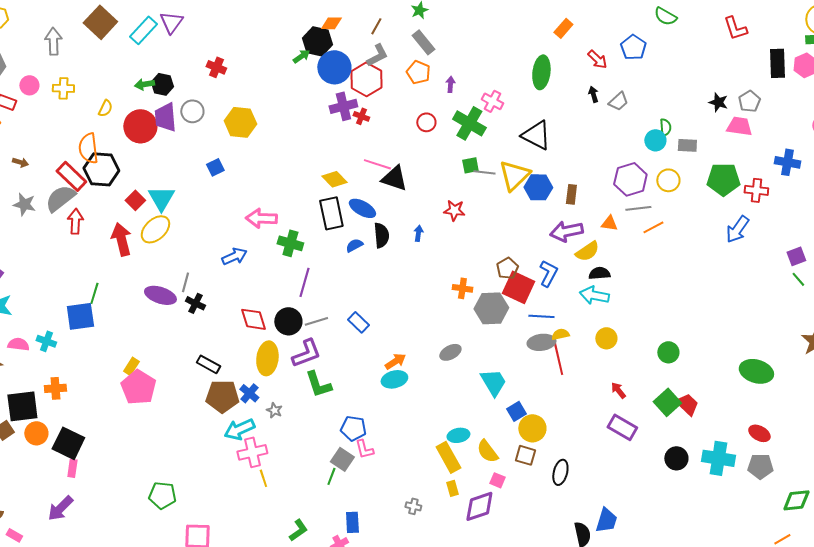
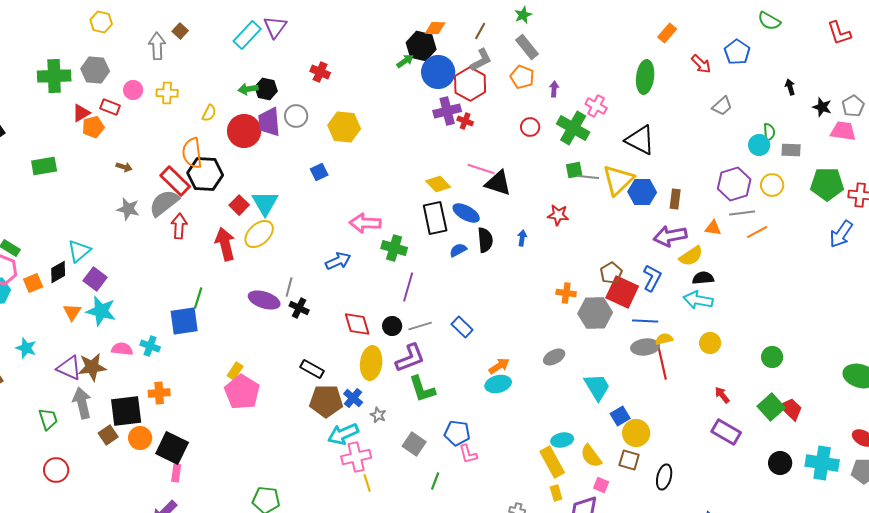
brown square: (100, 22) -> (180, 31), moved, size x0.5
black arrow: (593, 94) -> (790, 87), moved
black circle: (288, 321) -> (392, 326), size x0.7
gray square: (342, 459) -> (414, 444), moved

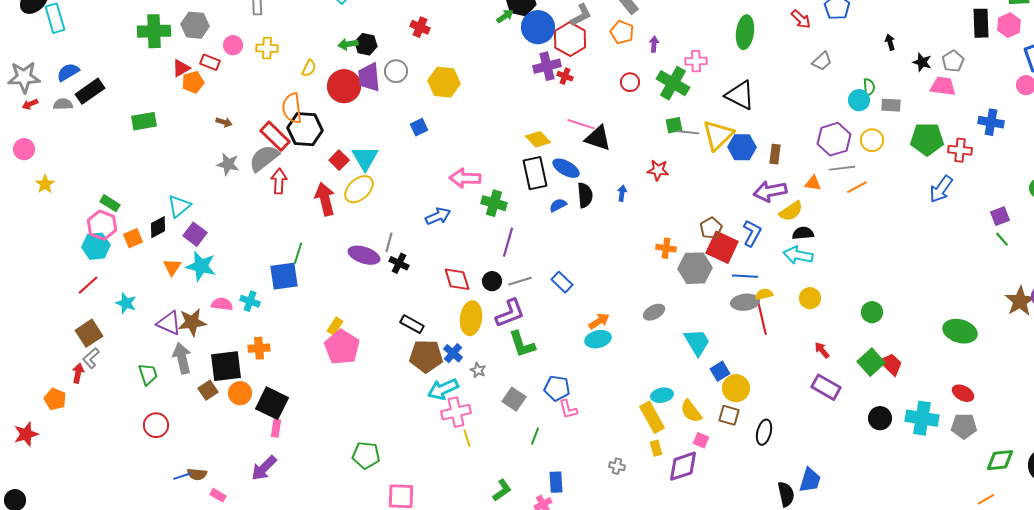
pink cross: (596, 106) -> (696, 61), turned -30

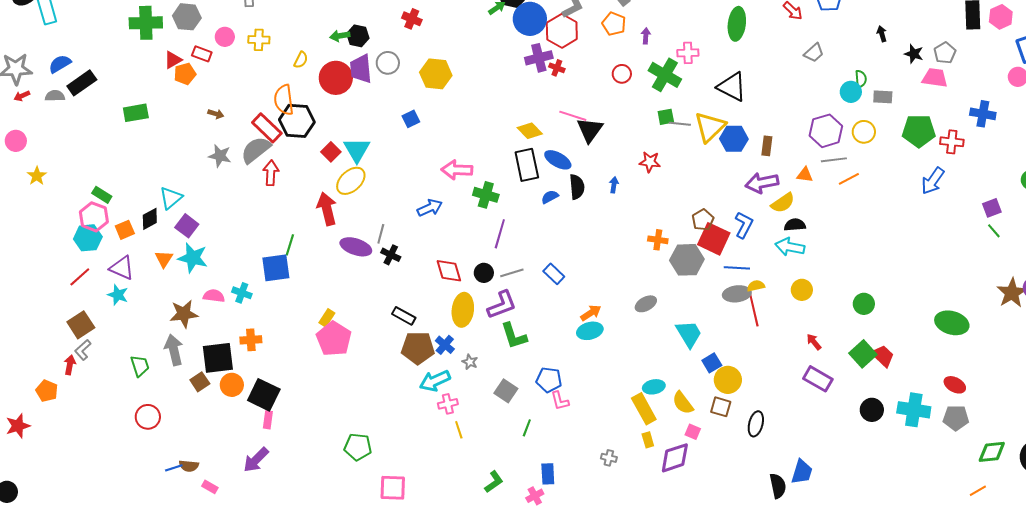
black triangle: (598, 138) -> (590, 130), turned 48
red arrow: (325, 199) -> (327, 209), moved
purple triangle: (169, 323) -> (122, 268), moved
pink cross: (456, 412) -> (448, 404), size x0.7

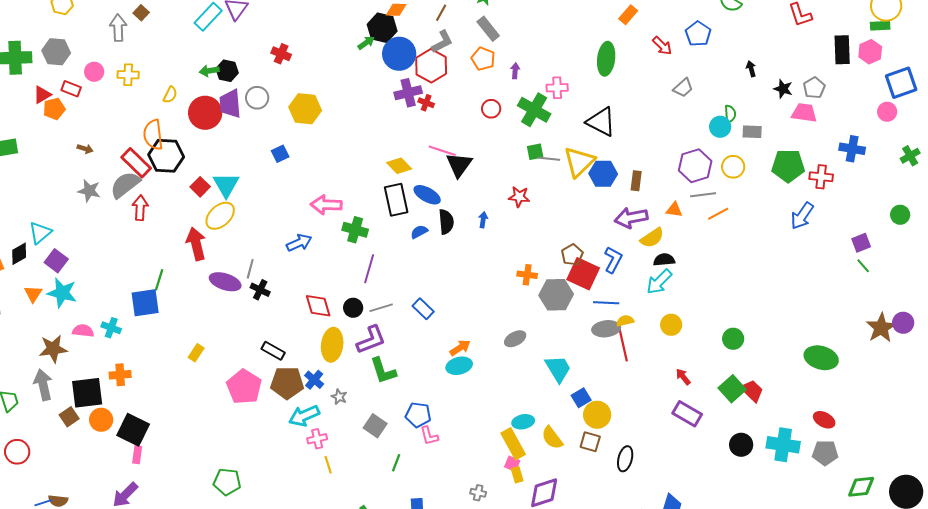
cyan arrow: (790, 247) -> (659, 282), turned -56
pink pentagon: (334, 339) -> (244, 387), moved
pink square: (693, 432) -> (512, 464), moved

